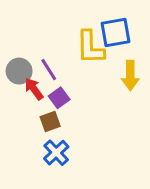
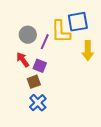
purple line: (49, 70) -> (45, 42), moved, turned 56
gray circle: (19, 71) -> (28, 35), moved
purple square: (59, 98) -> (40, 66), turned -32

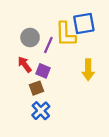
yellow arrow: (88, 51) -> (88, 70), moved

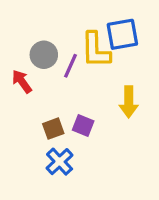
red arrow: (25, 64) -> (22, 81), moved
purple square: (43, 71) -> (83, 125), moved

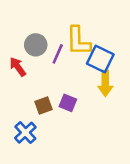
blue square: (122, 34) -> (100, 59), moved, turned 36
blue cross: (60, 162) -> (25, 133), moved

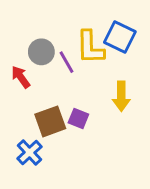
purple line: (58, 54) -> (67, 62), turned -54
blue square: (100, 59) -> (120, 37), moved
brown square: (43, 105) -> (50, 121), size x1.5

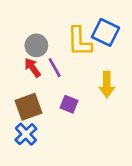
purple line: (67, 62) -> (55, 68), moved
red arrow: (21, 77) -> (32, 68), moved
brown square: (50, 121) -> (29, 107), moved

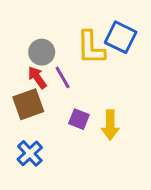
yellow arrow: (107, 85) -> (110, 125), moved
brown square: (29, 107) -> (28, 104), moved

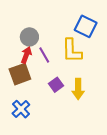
yellow L-shape: (91, 48) -> (72, 51), moved
red arrow: (37, 77) -> (26, 55), turned 56
purple square: (79, 119) -> (56, 85), turned 32

